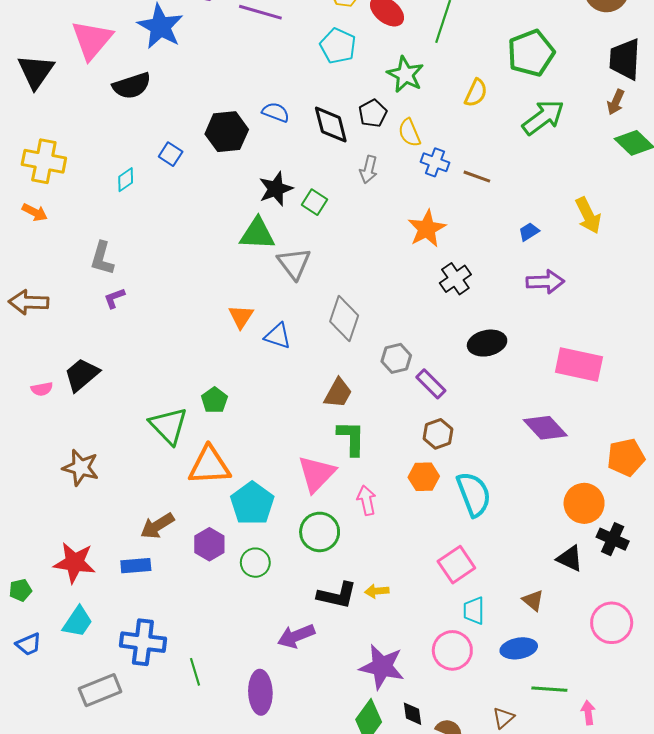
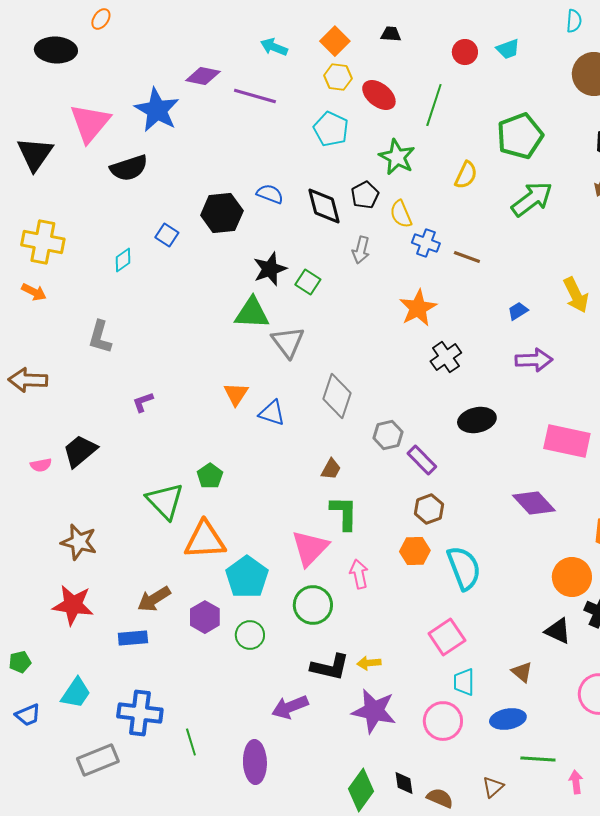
purple L-shape: (114, 298) -> (143, 402), moved
brown trapezoid: (338, 393) -> (331, 469), size x0.7
red star: (75, 563) -> (73, 605), moved
purple star: (382, 667) -> (374, 711), moved

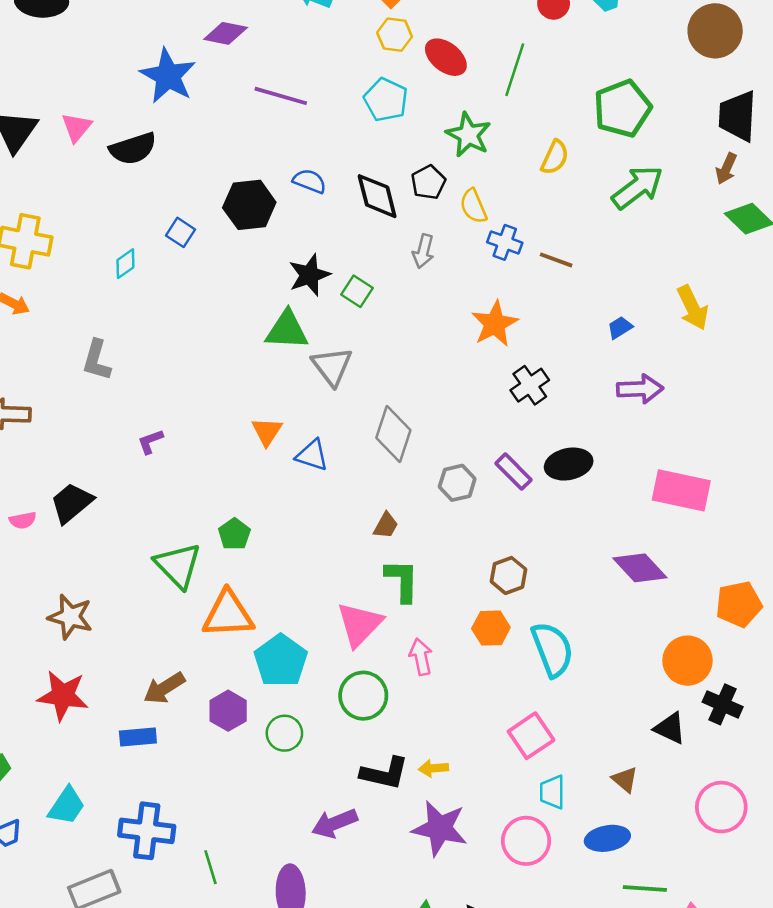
purple line: (255, 96) -> (281, 96), moved
pink triangle: (90, 123) -> (77, 127), moved, size x0.6
purple rectangle: (422, 460) -> (514, 472), moved

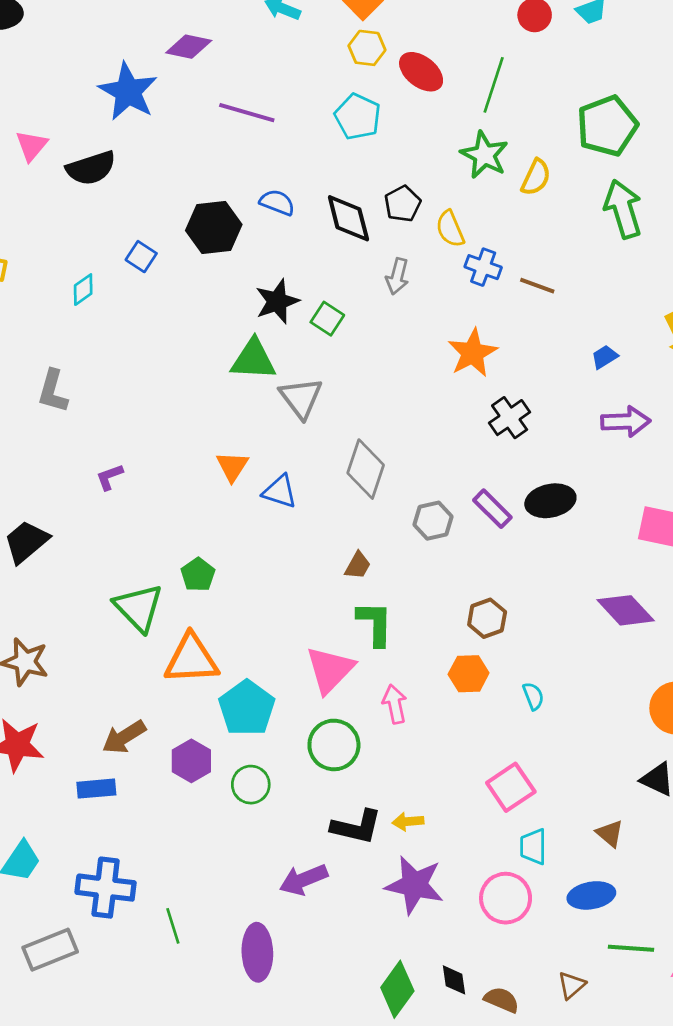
green star: (468, 135) -> (484, 155), moved
green arrow: (637, 187) -> (623, 209), turned -70
cyan semicircle: (552, 649) -> (533, 696), size x0.5

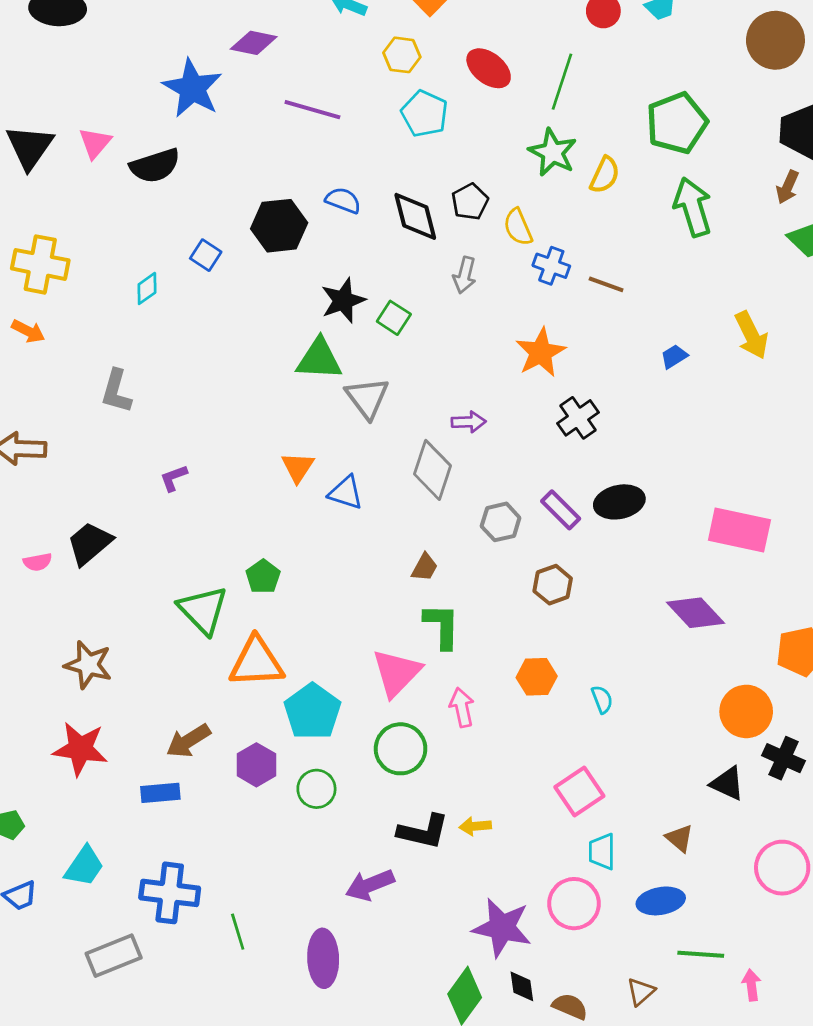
yellow hexagon: (367, 48) -> (402, 55), moved
purple arrow: (626, 422) -> (469, 422), moved, size x0.7
brown hexagon: (487, 618) -> (553, 585), moved
purple star: (414, 885) -> (502, 928), moved

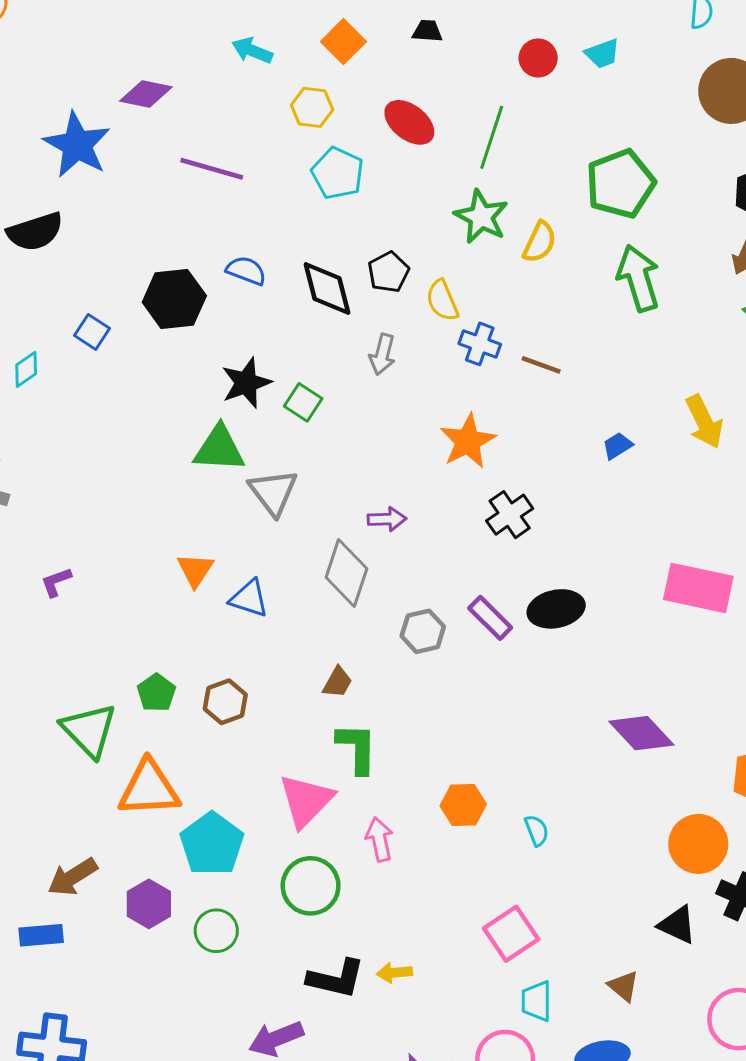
pink rectangle: (739, 530) -> (698, 588), moved
brown hexagon: (553, 585) -> (225, 702), moved

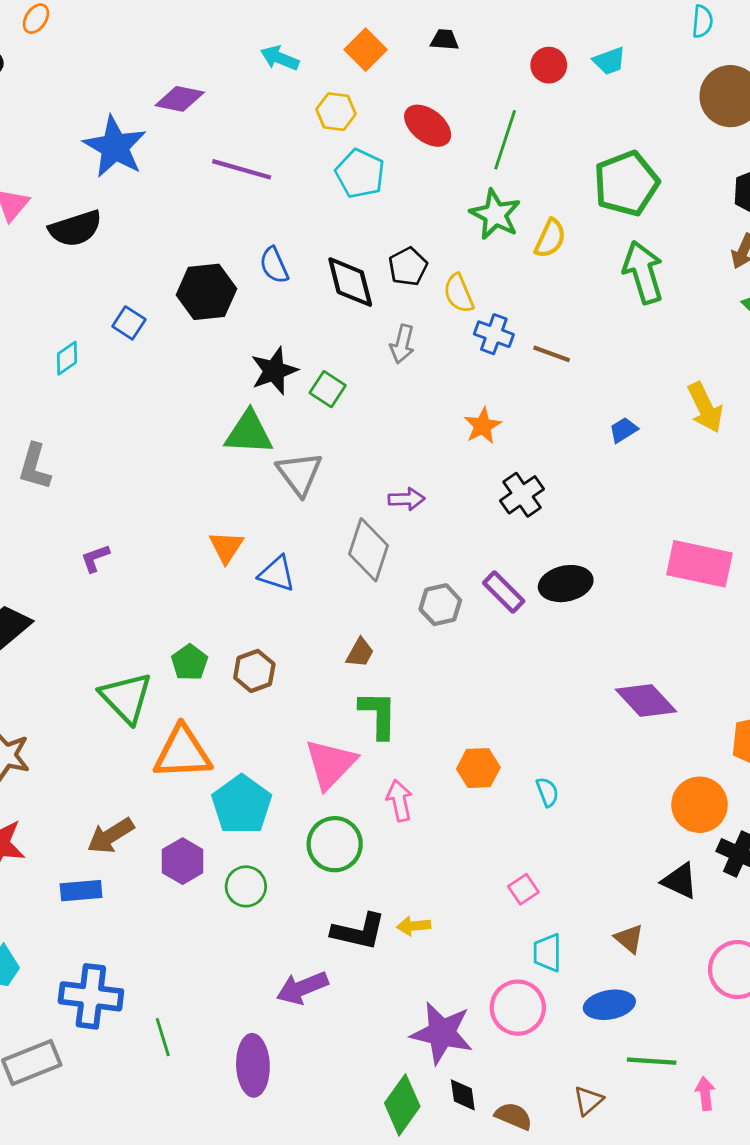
blue semicircle: (246, 271) -> (274, 265), turned -135
orange star: (468, 441) -> (483, 426), size x0.7
pink square: (511, 934) -> (523, 889), size x0.6

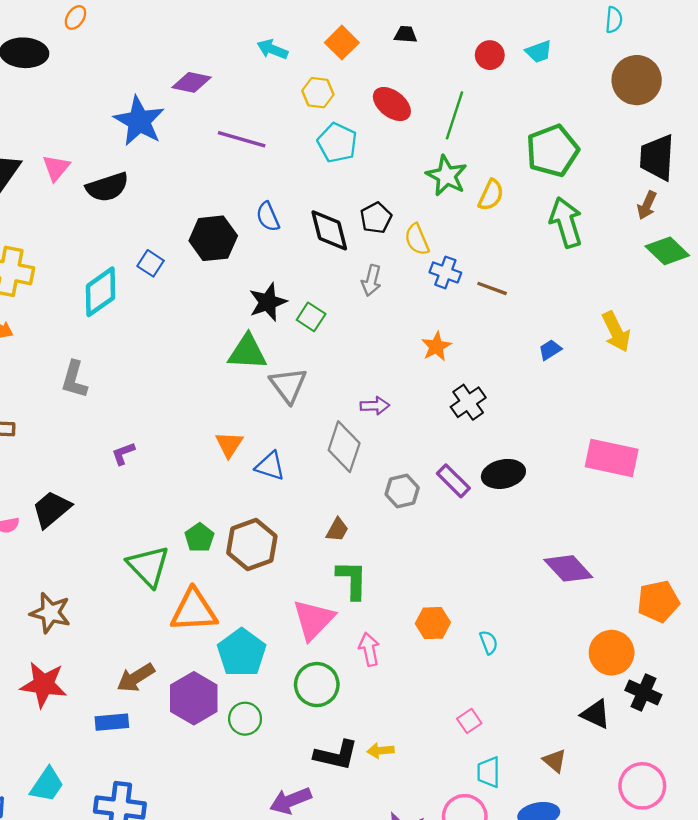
cyan diamond: (67, 358) -> (100, 292), size x1.8
brown hexagon: (254, 671) -> (252, 545), size x1.5
purple hexagon: (183, 861) -> (194, 698), size x1.4

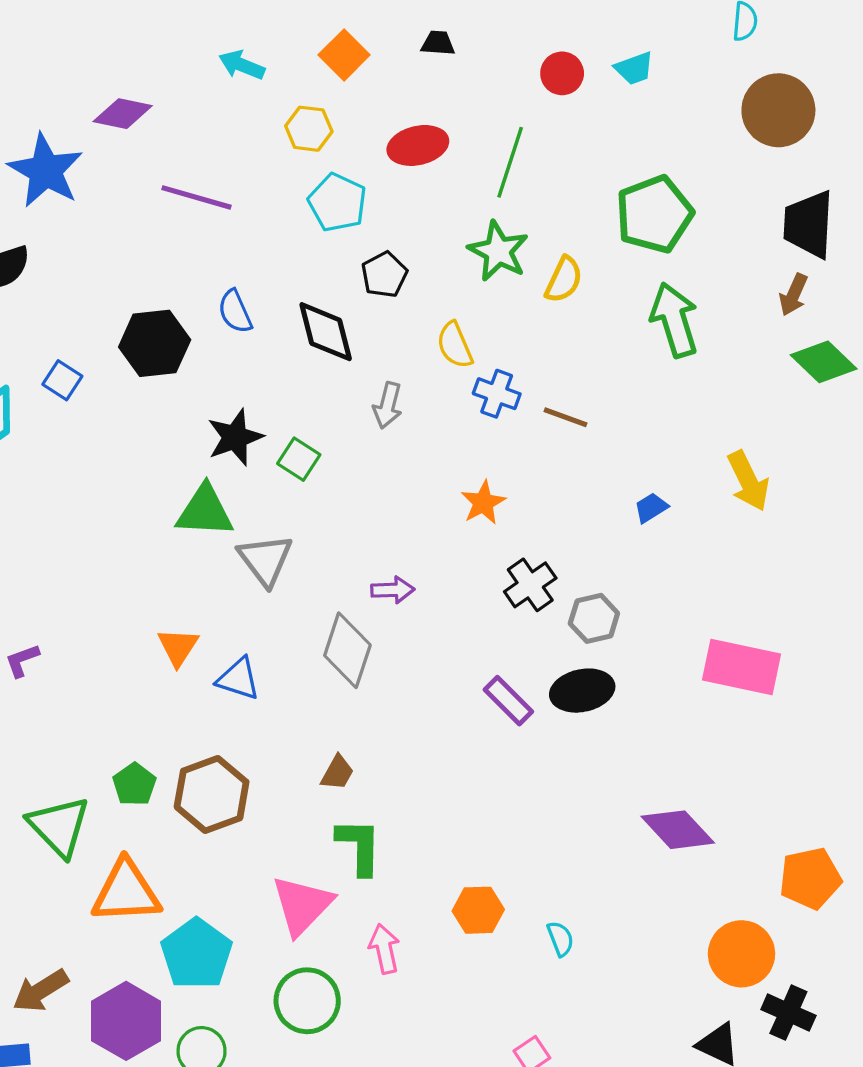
red ellipse: (392, 104) -> (418, 145), turned -51
black pentagon: (376, 218) -> (384, 275), moved
gray hexagon: (402, 491) -> (594, 618), moved

